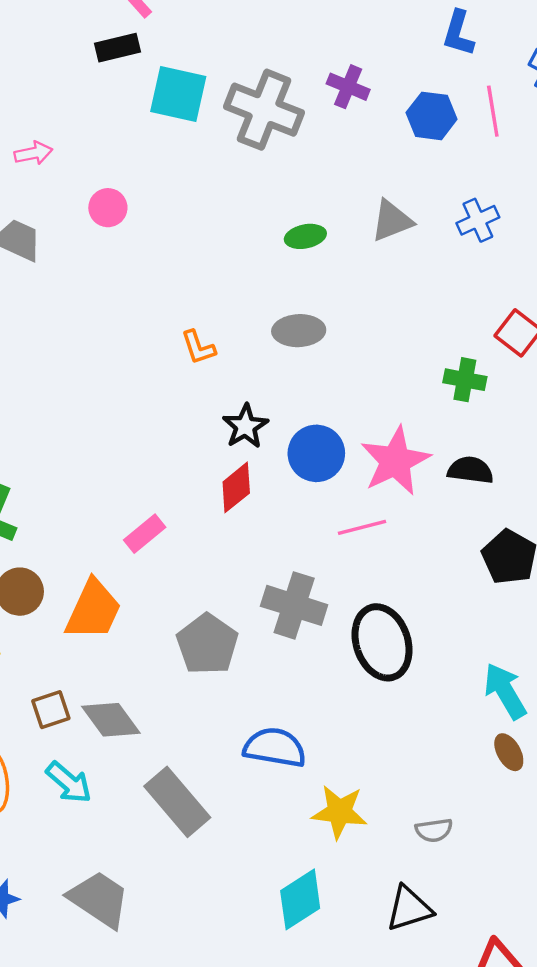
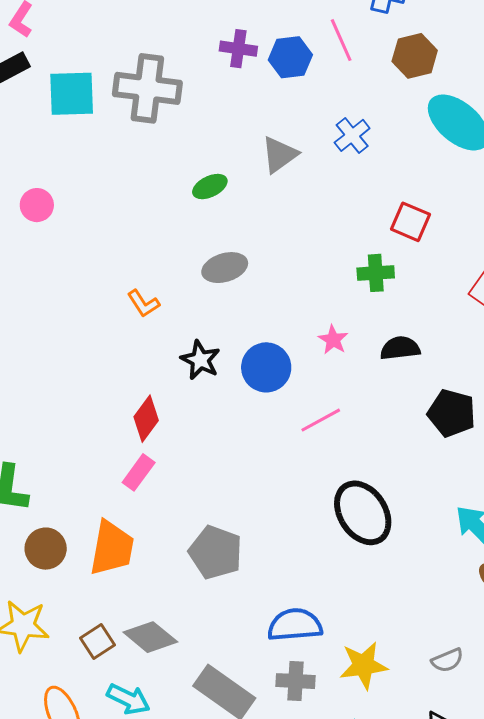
purple cross: (348, 87) -> (238, 49), moved
pink star: (395, 461) -> (333, 340), moved, size x0.5
red diamond: (236, 487) -> (146, 419), moved
gray cross: (294, 605) -> (296, 681), moved, size x0.7

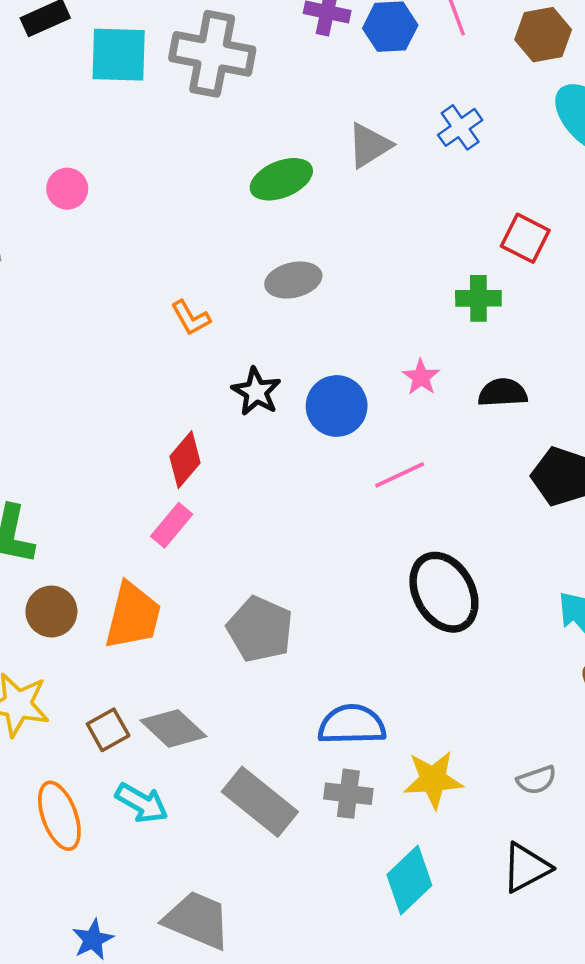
green ellipse: (210, 187) -> (281, 179), size x1.4

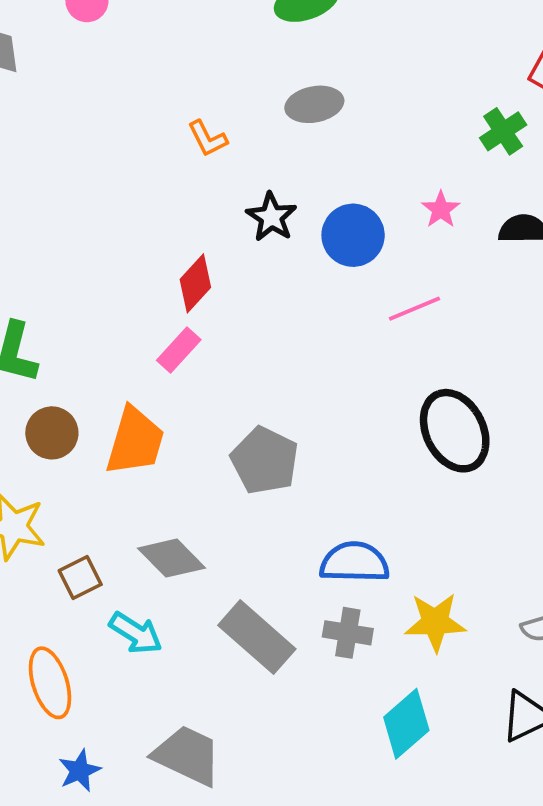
green cross: (478, 298) -> (503, 131), turned -36
brown square: (108, 730) -> (80, 577), moved
orange ellipse: (59, 816) -> (50, 683), moved

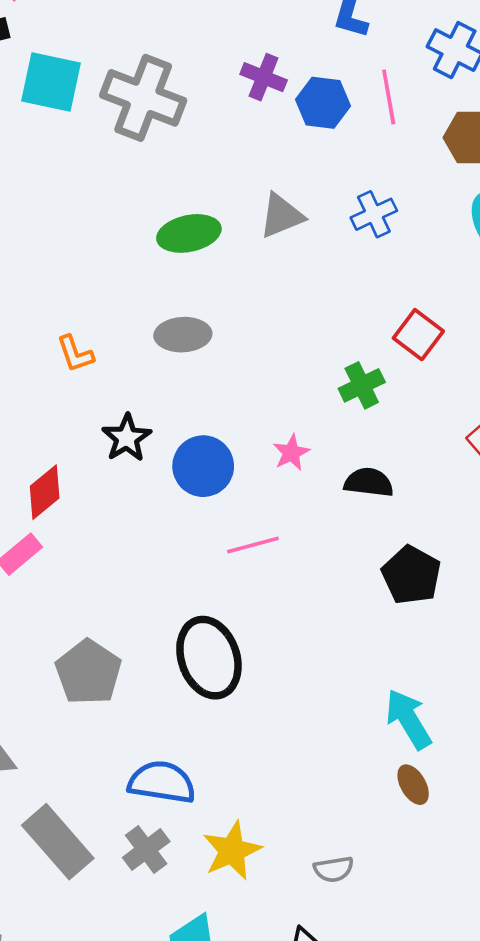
black ellipse: (455, 431) -> (209, 658), moved
yellow star: (435, 622) -> (232, 851), turned -30
gray cross: (348, 633) -> (146, 849), turned 36

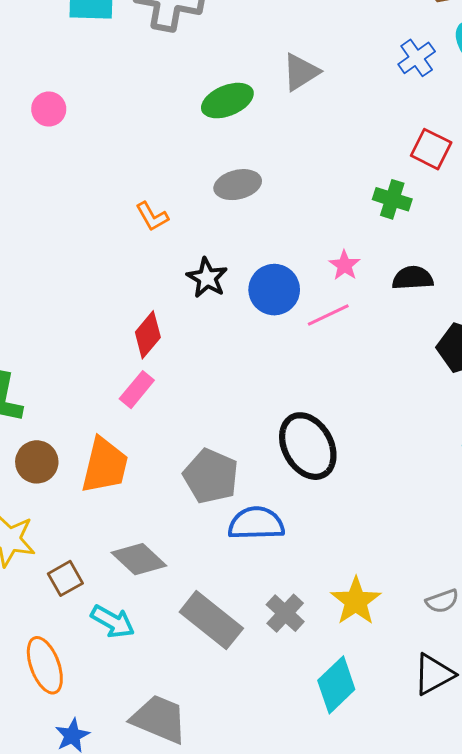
blue cross: (374, 214) -> (417, 58), moved
green cross: (362, 385) -> (392, 199), turned -36
pink line: (253, 545) -> (328, 315), moved
blue semicircle: (162, 782) -> (256, 523), moved

